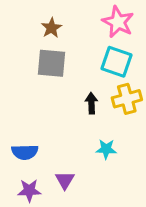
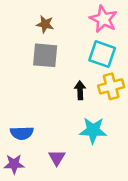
brown star: (51, 28) -> (45, 24), turned -30
cyan star: (106, 149) -> (93, 130), size x1.5
purple star: (29, 190) -> (14, 164), moved

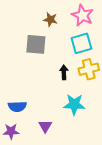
brown star: (45, 24) -> (50, 20), moved
cyan square: (102, 54) -> (81, 43), turned -35

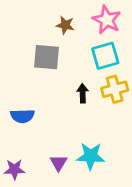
cyan star: (74, 104) -> (91, 156), moved
blue semicircle: (17, 106) -> (22, 116), moved

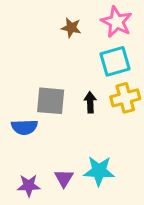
gray square: (47, 57) -> (51, 101), moved
purple star: (14, 169) -> (29, 186), moved

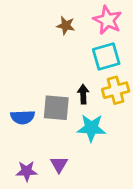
gray square: (51, 101) -> (56, 108), moved
cyan star: (99, 171) -> (91, 128), moved

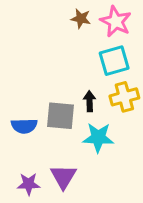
brown star: (66, 26) -> (81, 19), moved
purple triangle: (59, 164) -> (63, 177), size x1.4

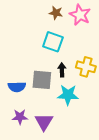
cyan square: (114, 61) -> (53, 42), moved, turned 35
yellow cross: (124, 97) -> (86, 67), turned 30
purple star: (29, 184) -> (20, 117), moved

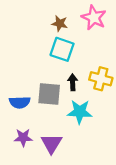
brown star: (56, 13) -> (60, 23), moved

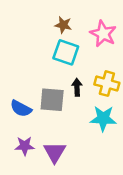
pink star: (94, 18) -> (103, 34), moved
blue semicircle: (20, 102) -> (21, 108), turned 30
cyan star: (80, 112) -> (103, 118), moved

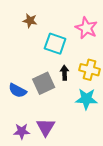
brown star: (63, 25) -> (30, 21), moved
gray square: (52, 100) -> (44, 83), turned -30
purple star: (25, 146) -> (22, 131), moved

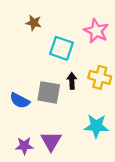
gray square: (44, 83) -> (49, 92), turned 35
cyan star: (86, 99) -> (96, 126), moved

